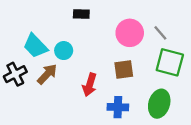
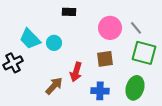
brown arrow: (47, 74) -> (54, 86), moved

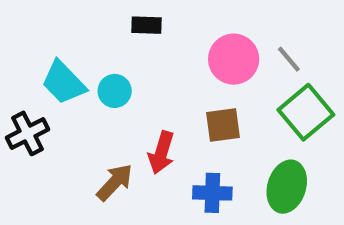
green square: (144, 53) -> (306, 112), turned 35

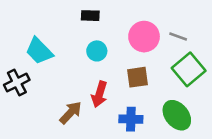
gray line: (289, 59) -> (178, 37), turned -30
cyan circle: (115, 91) -> (97, 51), moved
green ellipse: (287, 187) -> (177, 115), turned -56

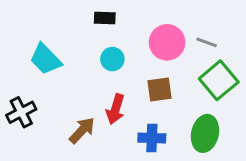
black cross: (17, 82) -> (21, 112), moved
green ellipse: (177, 115) -> (205, 133), turned 52

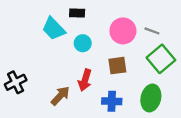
cyan trapezoid: (46, 59) -> (54, 29), moved

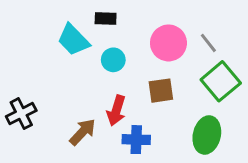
gray line: (152, 31) -> (208, 43), turned 32
blue cross: (112, 101) -> (136, 140), moved

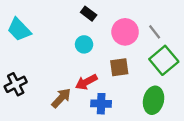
black rectangle: (106, 18) -> (89, 14), moved, turned 35
cyan trapezoid: (73, 40) -> (19, 30), moved
red arrow: (116, 110) -> (86, 82), turned 45

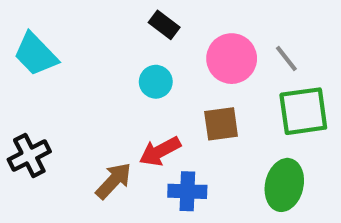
green square: (164, 60) -> (303, 111), turned 32

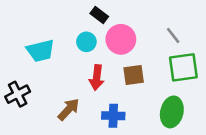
cyan trapezoid: (36, 54) -> (41, 51), moved, turned -60
pink circle: (232, 59) -> (121, 39), moved
cyan circle: (156, 82) -> (86, 42), moved
red arrow: (160, 151) -> (97, 78), moved, turned -55

